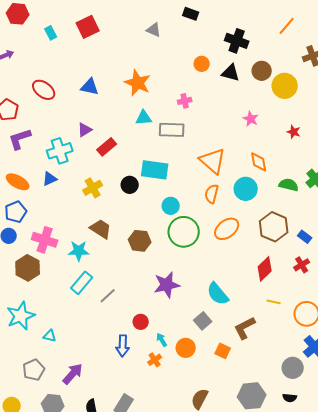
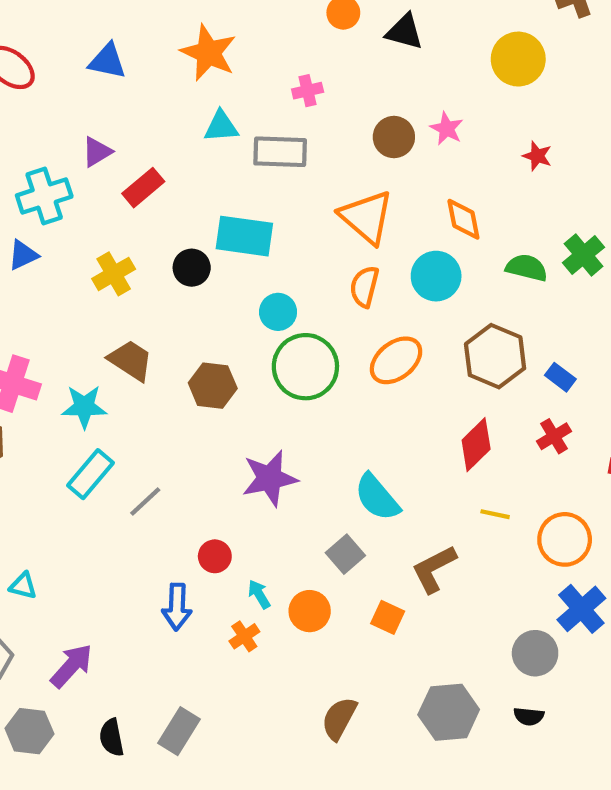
brown circle: (262, 71) -> (394, 137), moved

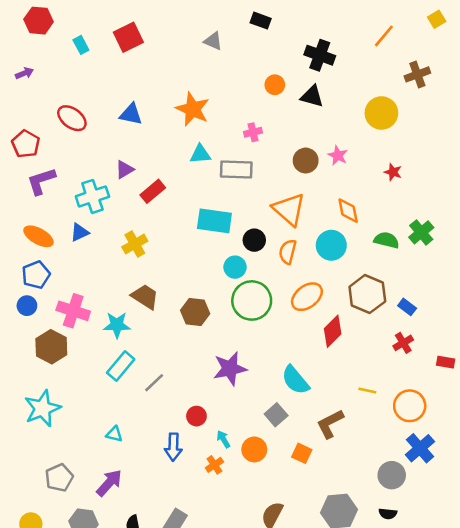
black circle: (192, 268) -> (254, 240), moved
red diamond: (476, 445) -> (333, 331), moved
cyan triangle: (23, 586) -> (114, 434), moved

